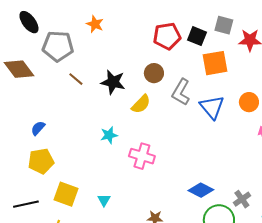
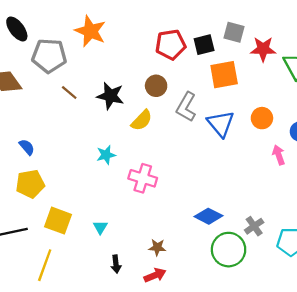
orange star: (95, 24) -> (90, 31), size x1.6
black square: (197, 36) -> (204, 45), turned -36
blue semicircle: (38, 128) -> (27, 147), turned 98

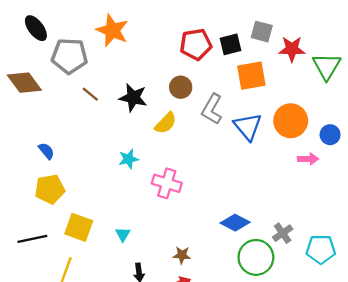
orange circle: (262, 118) -> (291, 121), size x1.5
pink arrow: (279, 155) -> (308, 159), turned 108

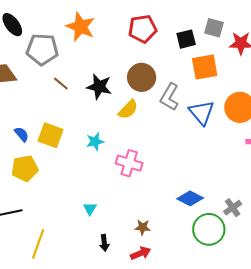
red pentagon: (196, 44) -> (143, 29), moved
brown circle: (181, 87) -> (142, 77), size x1.4
yellow square: (79, 227) -> (51, 135), moved

